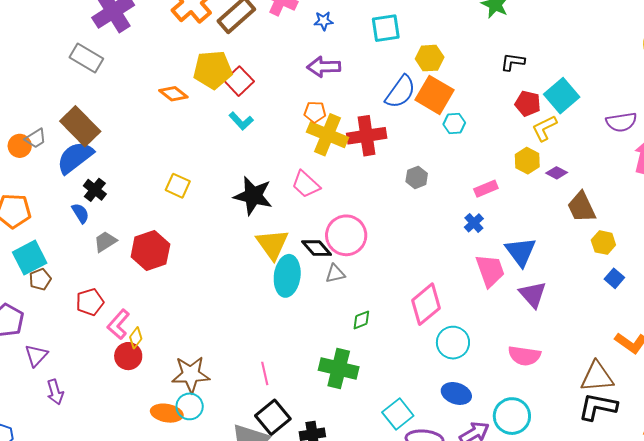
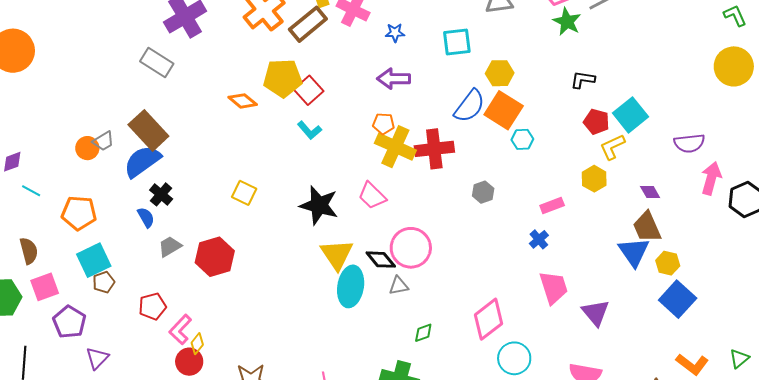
purple diamond: (557, 173) -> (650, 192), moved, turned 30
blue triangle: (521, 252) -> (634, 252), moved
blue square: (614, 278) -> (678, 299), size x1.8

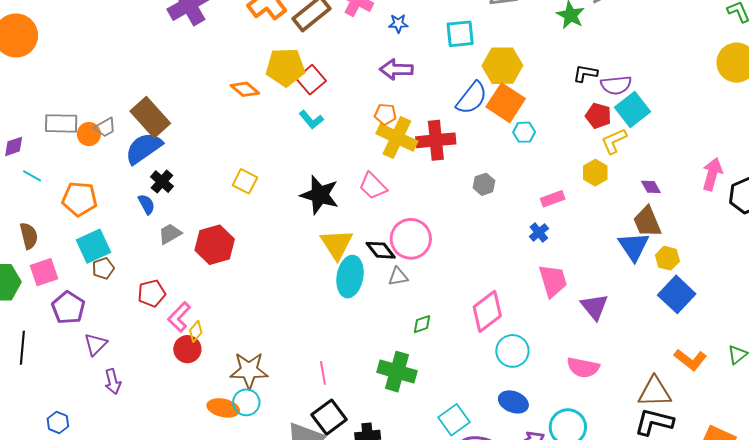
gray rectangle: (157, 62) -> (61, 123), moved, turned -32
yellow hexagon: (500, 73) -> (502, 66), size x1.4
purple semicircle: (689, 143) -> (616, 85), moved

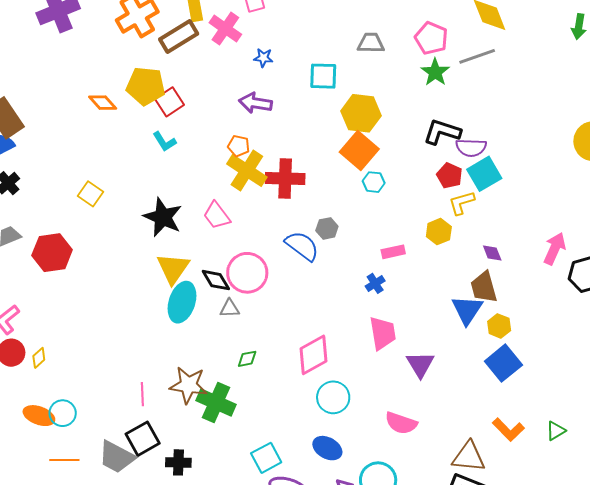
black L-shape: (585, 73) -> (442, 132), size x1.5
blue semicircle: (472, 98) -> (302, 246), moved, turned -99
yellow diamond: (196, 331) -> (39, 358), moved
brown star: (249, 370) -> (188, 385), moved

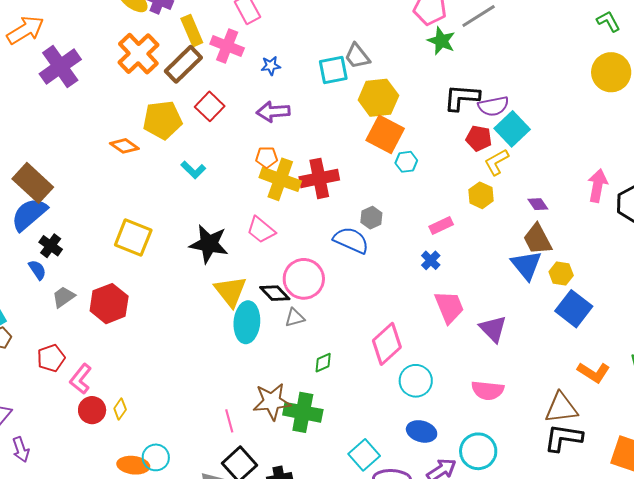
gray trapezoid: (371, 43) -> (357, 56), moved, turned -116
red square: (169, 102) -> (210, 106), moved
yellow square: (90, 194) -> (133, 238), size x1.5

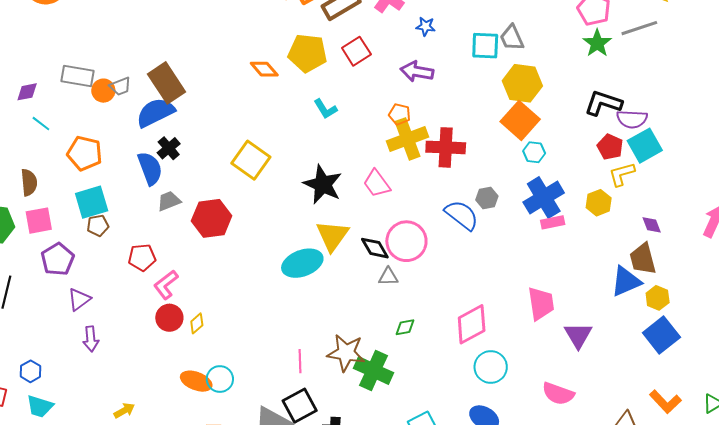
yellow cross: (280, 179) -> (408, 139), turned 36
blue cross: (431, 260) -> (544, 197), moved, size x2.0
blue triangle: (526, 265) -> (626, 281), turned 32
blue semicircle: (37, 270) -> (150, 168), size x1.6
cyan ellipse: (247, 322) -> (302, 263), moved, turned 51

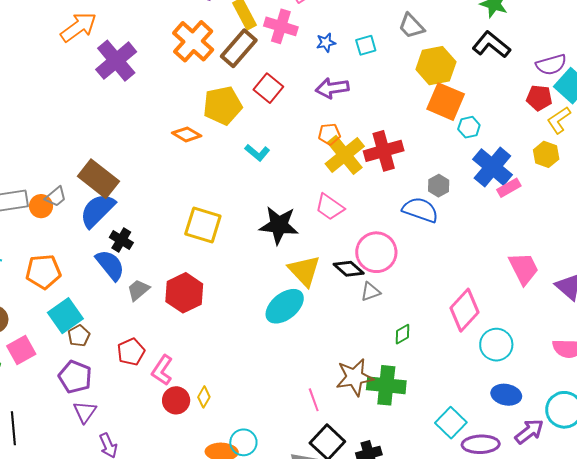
cyan square: (485, 46) -> (366, 45), moved, size x0.7
black L-shape: (603, 103) -> (491, 45), moved, turned 39
purple pentagon: (58, 259) -> (75, 377), moved

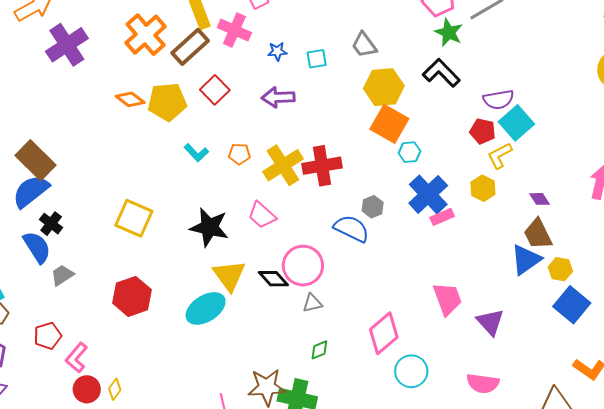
orange diamond: (187, 134) -> (130, 99), moved
orange pentagon: (329, 134) -> (239, 154), moved
gray triangle: (370, 292) -> (312, 303), moved
red hexagon: (184, 293) -> (132, 296), moved

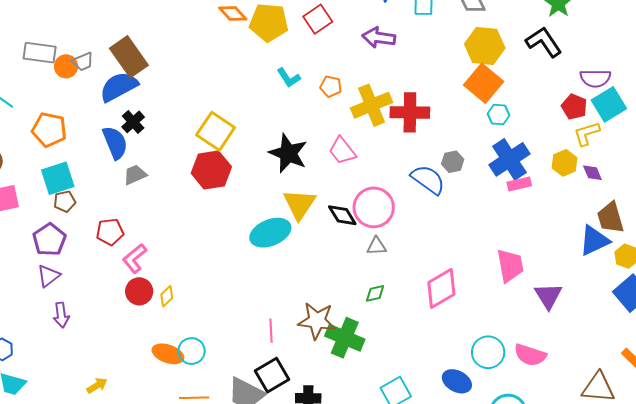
purple diamond: (539, 199) -> (592, 173), moved
red hexagon: (132, 296) -> (211, 170), moved
cyan circle: (411, 371) -> (488, 352), moved

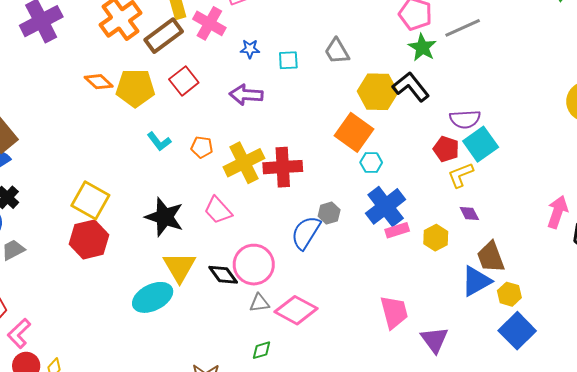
yellow hexagon: (485, 46) -> (378, 92), moved
yellow hexagon: (565, 163) -> (436, 238), moved
blue semicircle: (428, 180) -> (306, 233), turned -90
pink diamond: (441, 288) -> (296, 310), moved, turned 63

